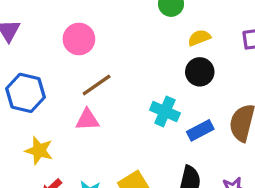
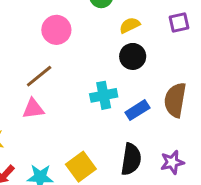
pink circle: (79, 39) -> (56, 30), moved
cyan cross: (165, 111) -> (104, 95), turned -30

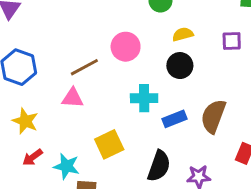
pink circle: (56, 30) -> (126, 47), moved
yellow square: (81, 167) -> (109, 144), moved

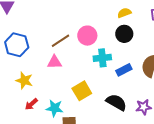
pink circle: (126, 47) -> (87, 36), moved
black semicircle: (159, 166) -> (116, 102), turned -75

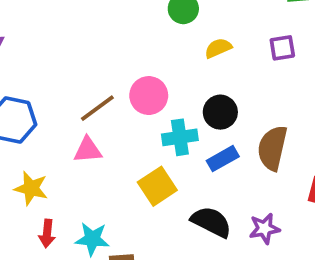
black circle: (124, 34) -> (220, 112), moved
yellow square: (82, 91) -> (157, 186), moved
red arrow: (31, 104) -> (47, 234), turned -40

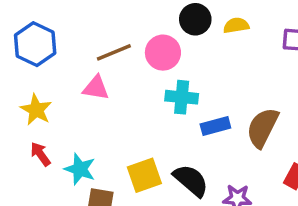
black circle: (220, 112) -> (195, 19), moved
yellow square: (157, 186) -> (144, 175), moved
red arrow: (47, 234) -> (40, 154), turned 125

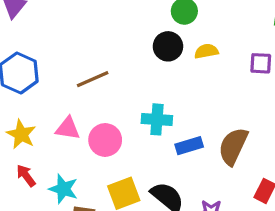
pink circle: (163, 53) -> (105, 140), moved
pink triangle: (96, 88) -> (68, 128), moved

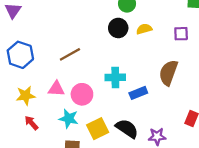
yellow star: (21, 134) -> (26, 96), turned -30
brown semicircle: (233, 146) -> (168, 73), moved
cyan star: (63, 189) -> (69, 119), moved

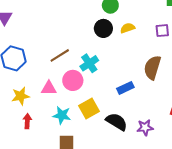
cyan cross: (115, 77) -> (89, 63), moved, turned -30
pink circle: (82, 94) -> (73, 80), moved
red arrow: (31, 123) -> (27, 121), turned 48
yellow square: (98, 129) -> (89, 108), moved

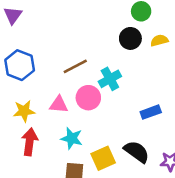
yellow square: (89, 108) -> (103, 158), moved
red arrow: (27, 121) -> (30, 142), size x1.5

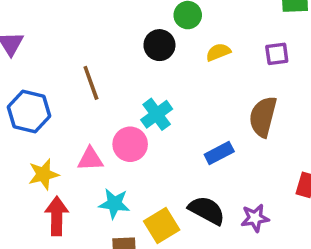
black circle: (130, 38) -> (159, 45), moved
brown line: (75, 66) -> (91, 83), moved, turned -75

